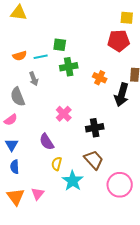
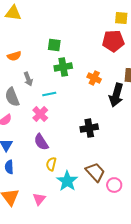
cyan line: (41, 57) -> (49, 94), moved
pink cross: (64, 114) -> (40, 114), moved
brown trapezoid: (94, 160) -> (95, 172), moved
pink circle: (120, 185) -> (114, 185), size x0.6
pink triangle: (38, 194) -> (39, 199), moved

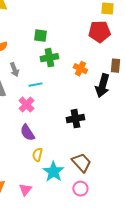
pink circle: (114, 185) -> (80, 189), moved

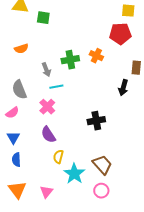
green square: (40, 36) -> (43, 18), moved
orange cross: (80, 69) -> (96, 56), moved
gray arrow: (14, 70) -> (46, 70), moved
black arrow: (102, 86) -> (123, 88), size x0.7

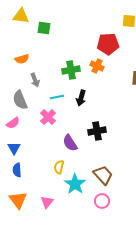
red pentagon: (120, 34) -> (108, 44), moved
gray arrow: (46, 70) -> (35, 80), moved
black arrow: (123, 88) -> (81, 98), moved
purple semicircle: (48, 135) -> (70, 143), moved

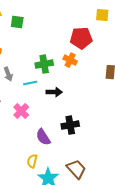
cyan line: (57, 97) -> (30, 83), moved
black arrow: (81, 98) -> (54, 92), turned -105

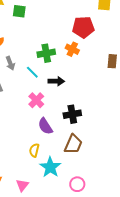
cyan line: (30, 83) -> (32, 72), turned 56
pink cross: (21, 111) -> (36, 100), moved
brown trapezoid: (76, 169) -> (73, 144), moved, turned 65

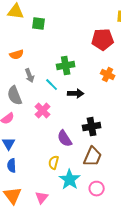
orange cross: (72, 49) -> (108, 75), moved
pink cross: (36, 100) -> (43, 111), moved
pink circle: (77, 184) -> (97, 189), moved

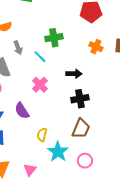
black arrow: (76, 94) -> (74, 74), moved
pink cross: (43, 111) -> (40, 85), moved
purple semicircle: (65, 139) -> (22, 111), moved

